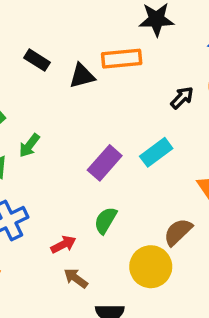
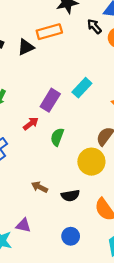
black arrow: (182, 98) -> (94, 26), moved, turned -77
red arrow: (63, 244) -> (31, 124), moved
brown arrow: (76, 278) -> (40, 187), moved

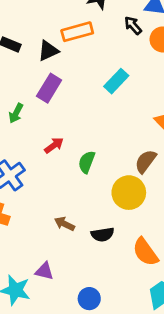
cyan rectangle: (82, 88) -> (116, 81), moved
purple rectangle: (50, 100) -> (49, 88), moved
blue circle: (71, 236) -> (89, 299), moved

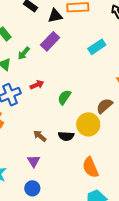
red arrow: (54, 145) -> (37, 85), moved
black semicircle: (103, 234) -> (66, 136), moved
purple triangle: (44, 271) -> (34, 161), moved, turned 32
blue circle: (89, 299) -> (32, 188), moved

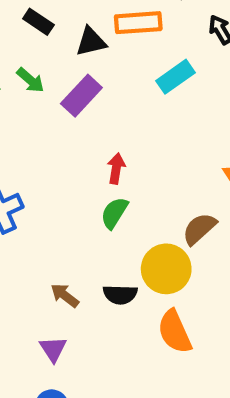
cyan rectangle: (97, 47) -> (176, 77), moved
green arrow: (24, 53) -> (30, 80), moved, turned -88
red arrow: (37, 85) -> (116, 168), moved, turned -56
orange semicircle: (90, 167) -> (175, 332), moved

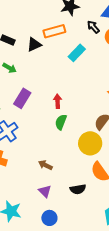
purple rectangle: (81, 96) -> (22, 98), moved
black semicircle: (120, 294) -> (78, 189), moved

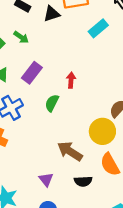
green semicircle: (61, 122) -> (52, 103), moved
brown arrow: (45, 165) -> (70, 151), moved, size x1.6

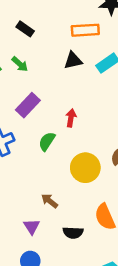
black triangle: (52, 14) -> (73, 60), moved
yellow circle: (102, 131) -> (85, 168), moved
brown arrow: (70, 151) -> (50, 201), moved, size x0.6

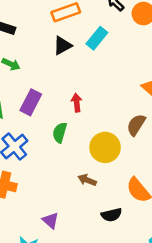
brown arrow: (50, 201) -> (87, 180), moved
purple triangle: (32, 226) -> (51, 220), moved

